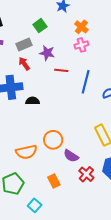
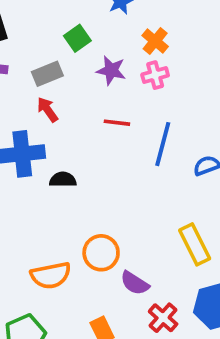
purple star: (47, 53) -> (111, 70), moved

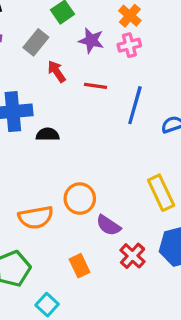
gray rectangle: (47, 74) -> (36, 42), turned -30
red arrow: (48, 110) -> (57, 72), moved

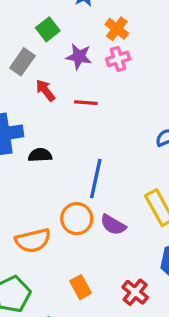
blue line: (135, 105) -> (96, 179), moved
purple semicircle: (108, 225) -> (113, 225), moved
red cross: (133, 256) -> (135, 292), moved

